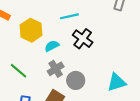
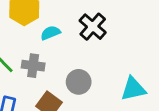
gray cross: (56, 69) -> (33, 66), moved, turned 35

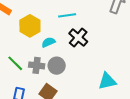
gray circle: (79, 82) -> (57, 66), moved

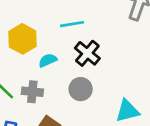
gray circle: (57, 66) -> (81, 89), moved

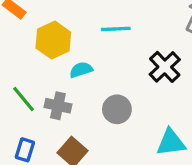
black cross: (87, 53) -> (165, 67), moved

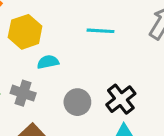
cyan line: (116, 29) -> (101, 31), moved
black cross: (165, 67) -> (121, 99), moved

